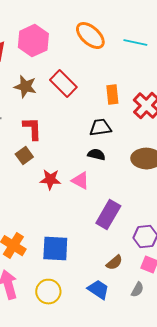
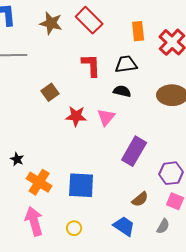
red L-shape: (32, 129) -> (91, 65), moved
pink triangle: (80, 181) -> (106, 117), turned 42
yellow circle: (48, 292) -> (74, 228), size x0.6

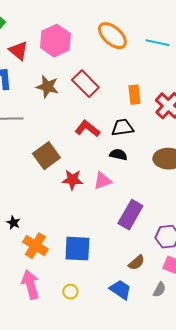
red L-shape: (91, 65) -> (87, 129), turned -50
brown square: (50, 92) -> (46, 156), size x1.5
pink triangle: (106, 117) -> (102, 181), turned 30

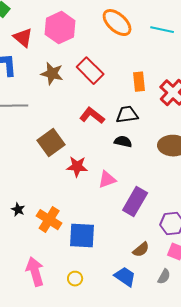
pink triangle: (102, 181) -> (107, 180), moved
orange cross: (35, 246) -> (49, 220), moved

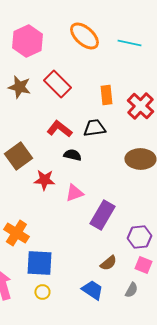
black semicircle: (123, 142) -> (72, 155), moved
blue square: (82, 236) -> (39, 263), moved

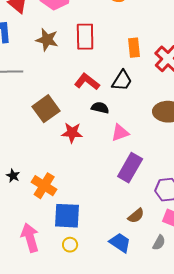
red rectangle: (57, 84) -> (85, 37), turned 44
black trapezoid: (94, 128) -> (122, 81), turned 130
pink triangle: (74, 193) -> (120, 133), moved

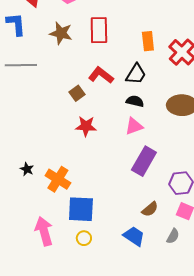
black semicircle: (100, 108) -> (135, 101), moved
brown square: (46, 109) -> (77, 93), moved, size x0.6

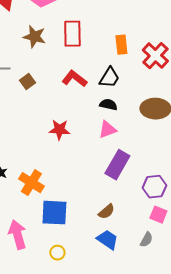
brown square: (77, 93) -> (27, 82), moved
brown semicircle: (150, 209) -> (106, 212), moved
yellow circle: (84, 238) -> (57, 253), moved

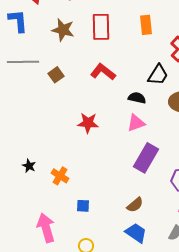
orange rectangle: (121, 45) -> (146, 25), moved
black trapezoid: (109, 78) -> (158, 75), moved
orange cross: (31, 183) -> (60, 176), size x0.7
blue square: (54, 213) -> (83, 206), size x0.5

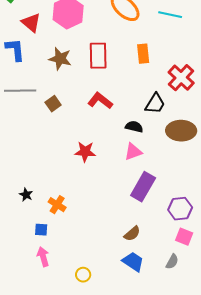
blue square: (83, 206) -> (41, 230), moved
pink arrow: (46, 228) -> (43, 257), size x0.7

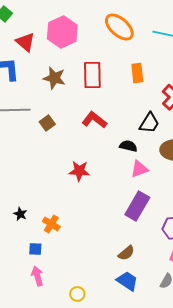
pink triangle: (133, 152) -> (139, 169), moved

